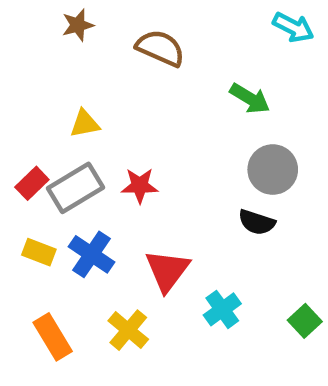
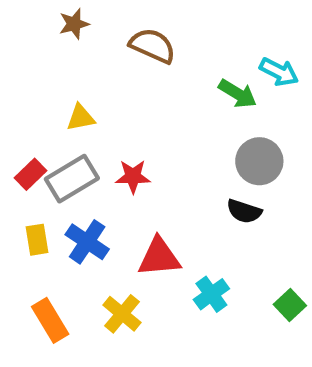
cyan arrow: (293, 27) -> (279, 72), moved
yellow rectangle: (39, 252) -> (37, 240), turned 60
red triangle: (167, 270) -> (159, 257), turned 48

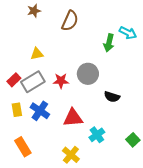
brown semicircle: (153, 46) -> (70, 21), turned 90
green arrow: (238, 94) -> (109, 43), turned 72
gray circle: (259, 161) -> (88, 74), moved
yellow cross: (122, 314) -> (71, 155), moved

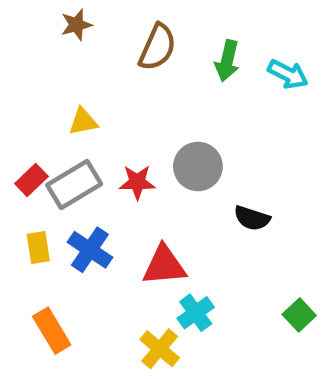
green arrow: (109, 43) -> (227, 61), moved
cyan cross: (97, 135) -> (196, 313), moved

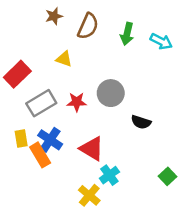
brown star: (76, 25) -> (54, 16), moved
yellow triangle: (83, 121) -> (64, 59), moved, turned 30
red rectangle: (31, 180) -> (17, 74), moved, size x1.5
red triangle: (164, 265) -> (92, 149), turned 36
orange rectangle: (52, 331) -> (40, 155), moved

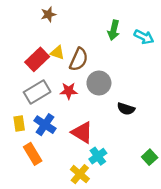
brown semicircle: (88, 26) -> (79, 59), moved
red rectangle: (17, 74) -> (37, 59), moved
orange rectangle: (40, 155) -> (33, 154), moved

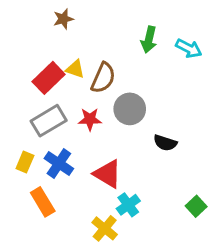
yellow rectangle: (19, 123) -> (25, 162), turned 32

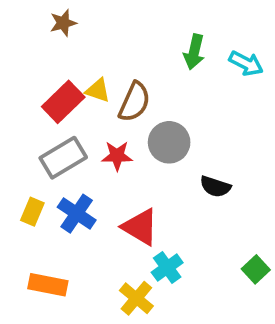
brown star: (63, 19) -> (63, 23), moved
orange rectangle: (43, 202) -> (48, 285), moved, turned -48

